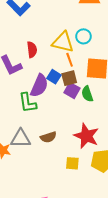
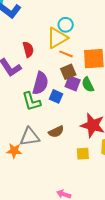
cyan circle: (83, 36) -> (66, 25), moved
yellow triangle: (63, 42) -> (57, 38), turned -35
orange line: (70, 60) -> (66, 54), turned -40
blue square: (54, 77) -> (56, 96), moved

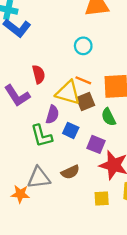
yellow triangle: (57, 38) -> (68, 93), moved, turned 45
purple semicircle: (40, 83) -> (52, 115), size x0.7
purple square: (73, 83) -> (96, 144), moved

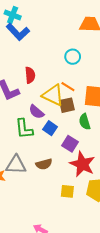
purple semicircle: (52, 115) -> (36, 112), turned 105

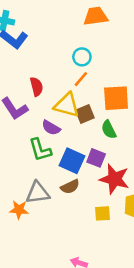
orange line: (68, 87) -> (81, 79), moved, turned -72
blue square: (50, 128) -> (72, 161), moved, size x1.5

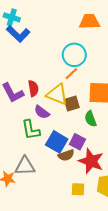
cyan circle: (82, 57) -> (74, 55), size x1.5
red semicircle: (36, 87) -> (33, 88), moved
brown semicircle: (70, 187) -> (66, 155), moved

